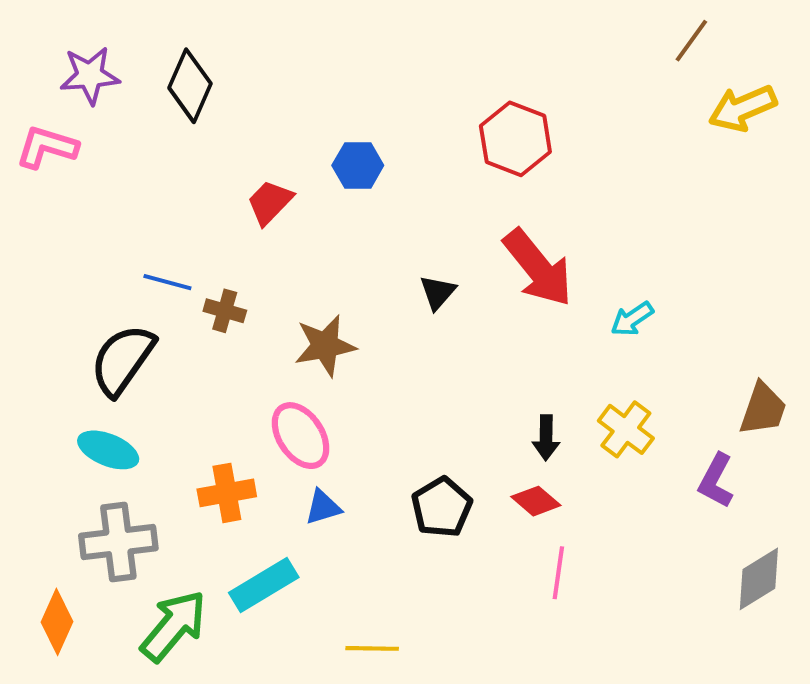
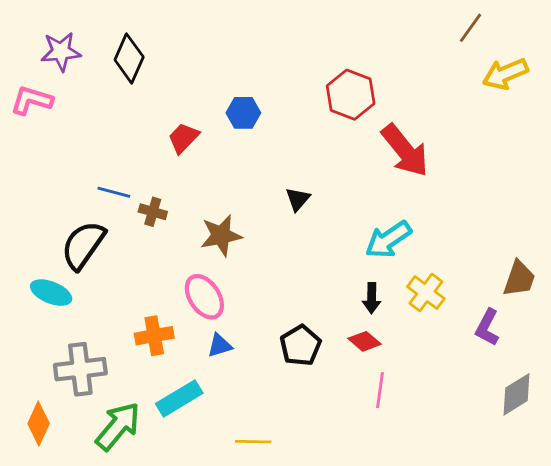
red arrow: (538, 268) -> (405, 150), moved
cyan arrow: (632, 319) -> (388, 240), moved, size x1.6
cyan ellipse: (108, 450) -> (51, 293), moved

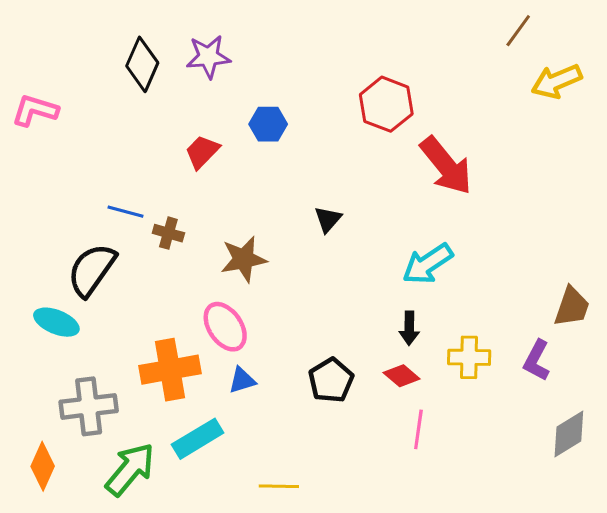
purple star: (61, 52) -> (208, 57), moved
yellow cross: (426, 293) -> (469, 357), moved, turned -36
orange cross: (154, 336) -> (170, 370), size x1.4

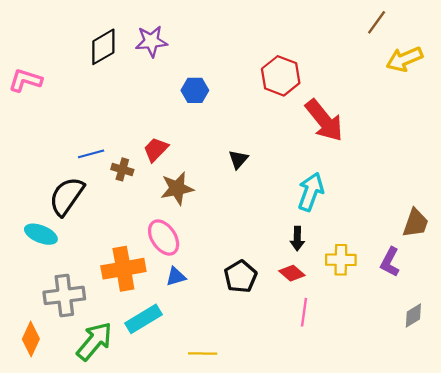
black diamond: (142, 64) -> (103, 47), turned 36
red trapezoid: (202, 152) -> (156, 149), moved
blue line: (125, 212) -> (91, 154), turned -30
cyan arrow: (428, 264) -> (311, 192), turned 144
gray diamond: (569, 434) -> (413, 316), size x0.7

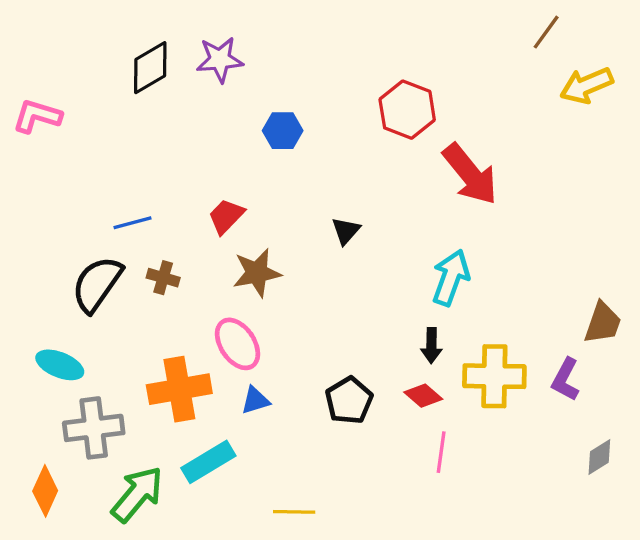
brown cross: (122, 169) -> (163, 278), moved
cyan ellipse: (41, 234) -> (60, 365), moved
yellow cross: (341, 260) -> (494, 376), size x1.4

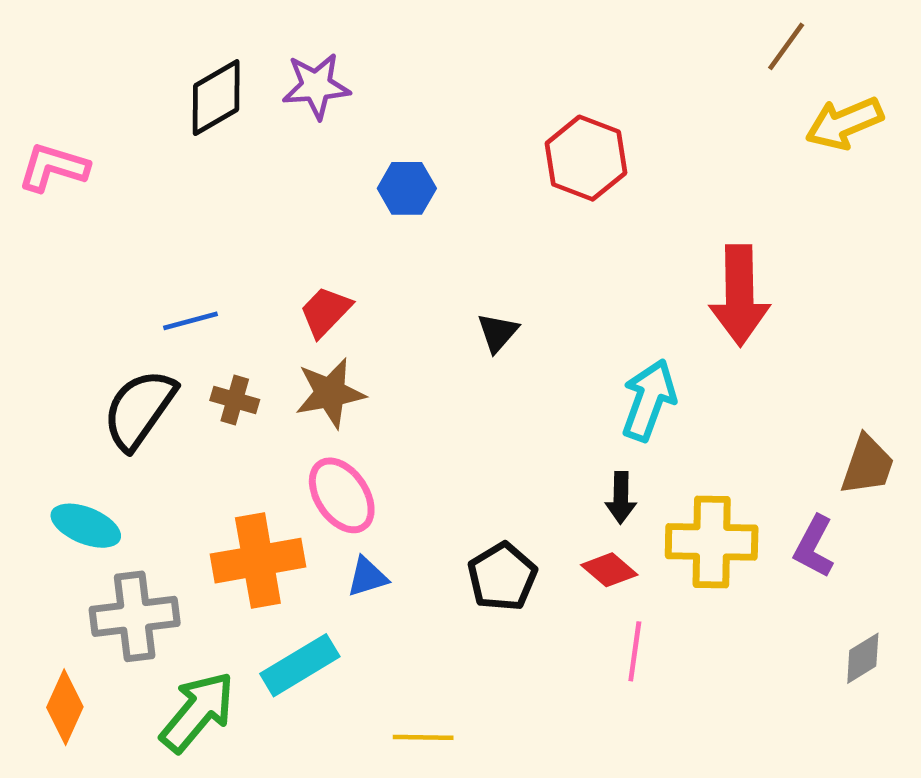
red arrow: (470, 174) -> (740, 295), moved, turned 38
brown star: (257, 273) -> (330, 393), moved

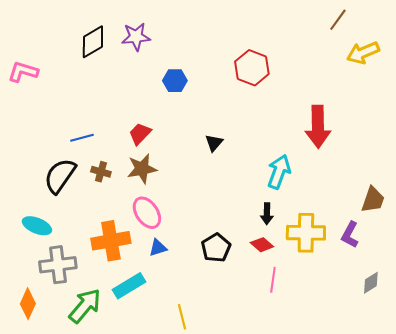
yellow line: (423, 737) -> (182, 317), turned 75

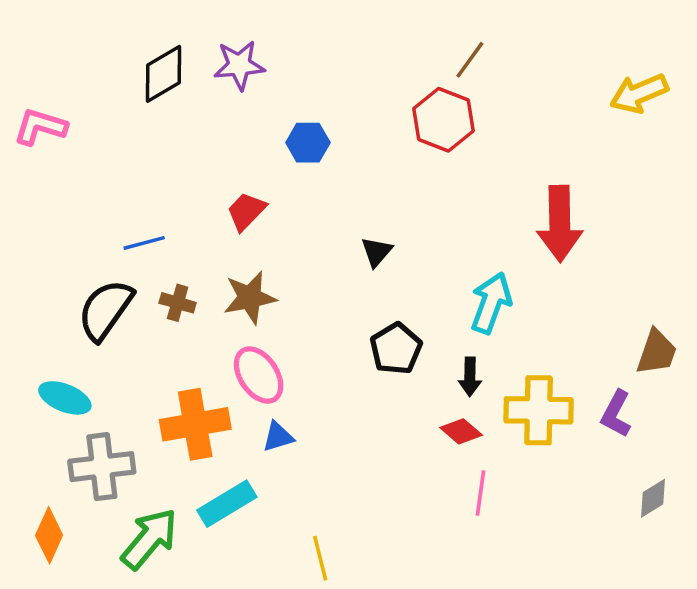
brown line: (338, 20) -> (470, 60), moved
red trapezoid: (140, 134) -> (246, 211), moved
black pentagon: (216, 248) -> (396, 349), moved

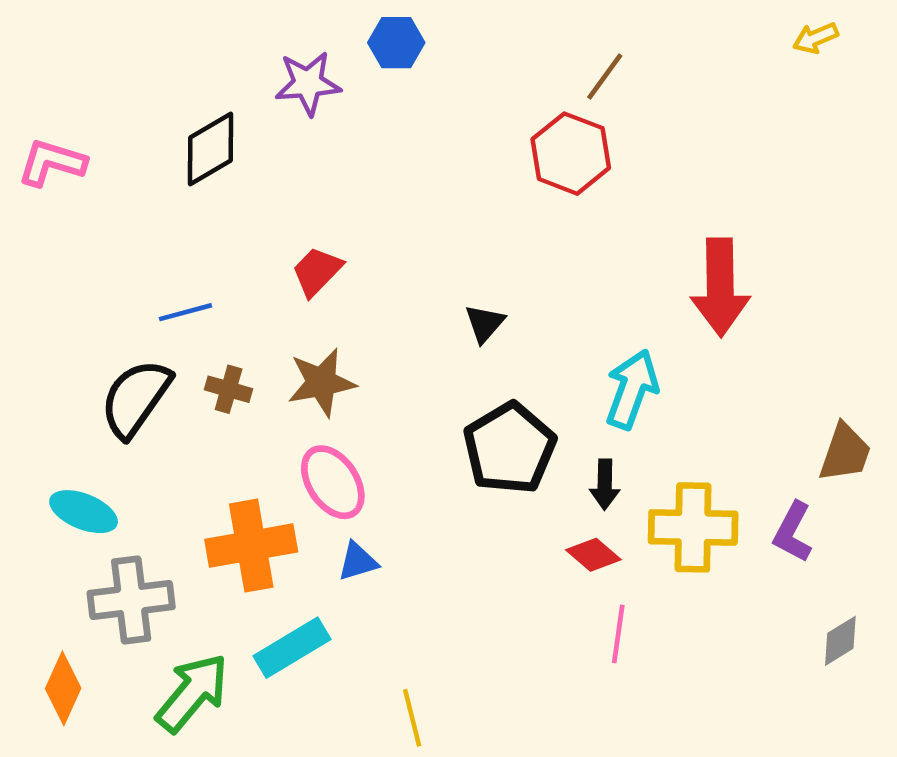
black diamond: (163, 74) -> (210, 149), moved
yellow arrow: (639, 93) -> (815, 38), moved, size x0.6
blue hexagon: (308, 143) -> (396, 43), moved
black pentagon: (396, 349) -> (510, 448), size x1.4

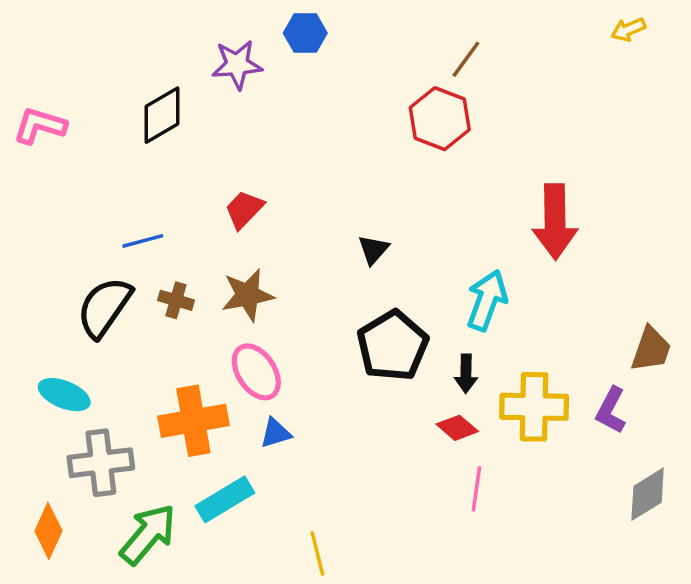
gray diamond: (840, 641) -> (648, 494), size x1.4

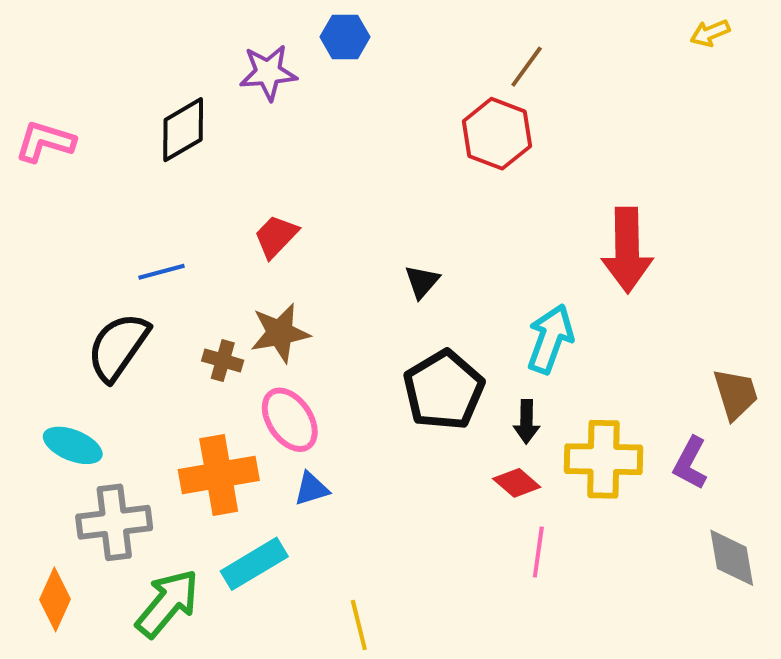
brown cross: (176, 300) -> (223, 361), moved
brown trapezoid: (651, 349) -> (736, 394), turned -36
gray diamond: (648, 494) -> (732, 558), turned -68

